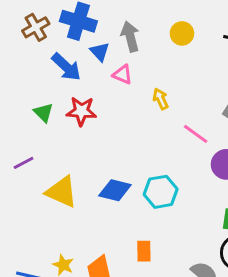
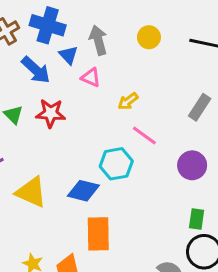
yellow arrow: (161, 99) -> (128, 101), turned -102
pink line: (196, 134) -> (144, 136), moved
cyan hexagon: (161, 192) -> (116, 164), moved
orange rectangle: (144, 251) -> (98, 234), moved, size x1.6

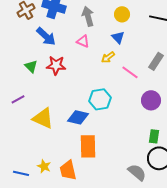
blue triangle: (68, 55) -> (118, 37), moved
pink line: (144, 136) -> (130, 72), moved

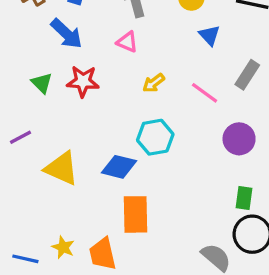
blue triangle: (118, 37) -> (209, 35), moved
yellow arrow: (108, 57) -> (154, 83), moved

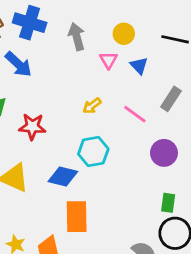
pink triangle: (127, 42) -> (109, 60), moved, turned 36
red star: (83, 81) -> (32, 127), moved

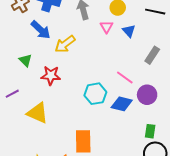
yellow arrow: (92, 106) -> (65, 44), moved, size x1.5
pink line: (135, 114) -> (125, 78), moved
blue diamond: (63, 176) -> (122, 104), moved

